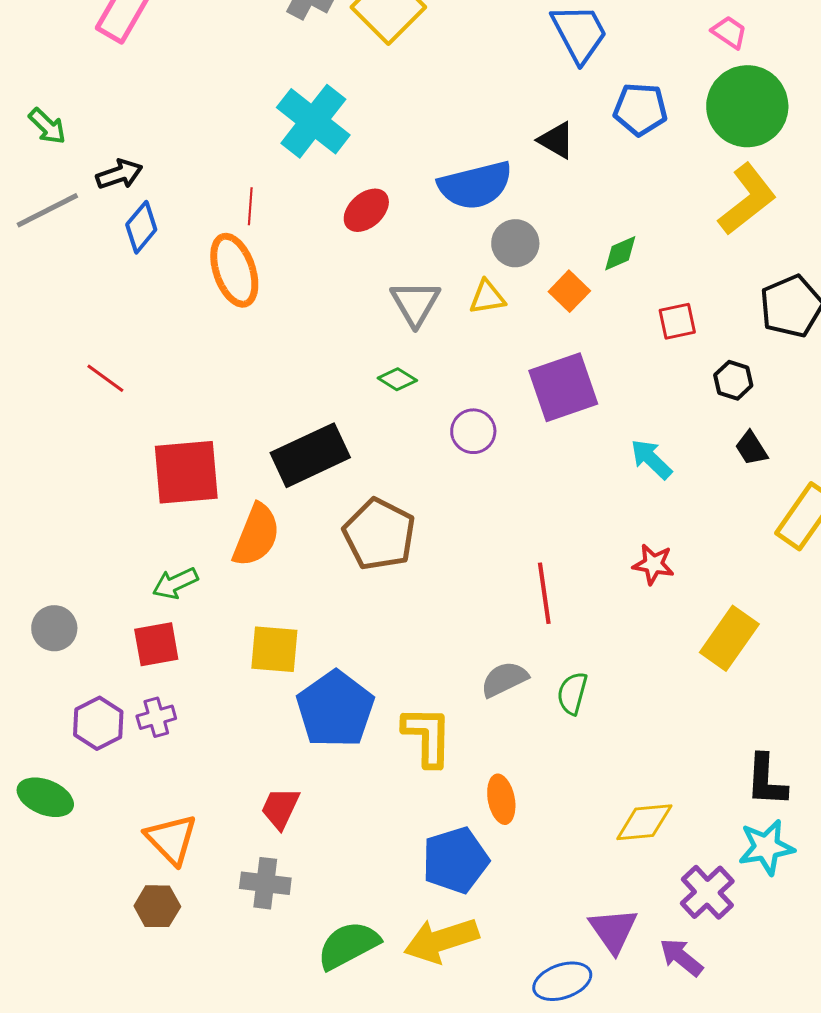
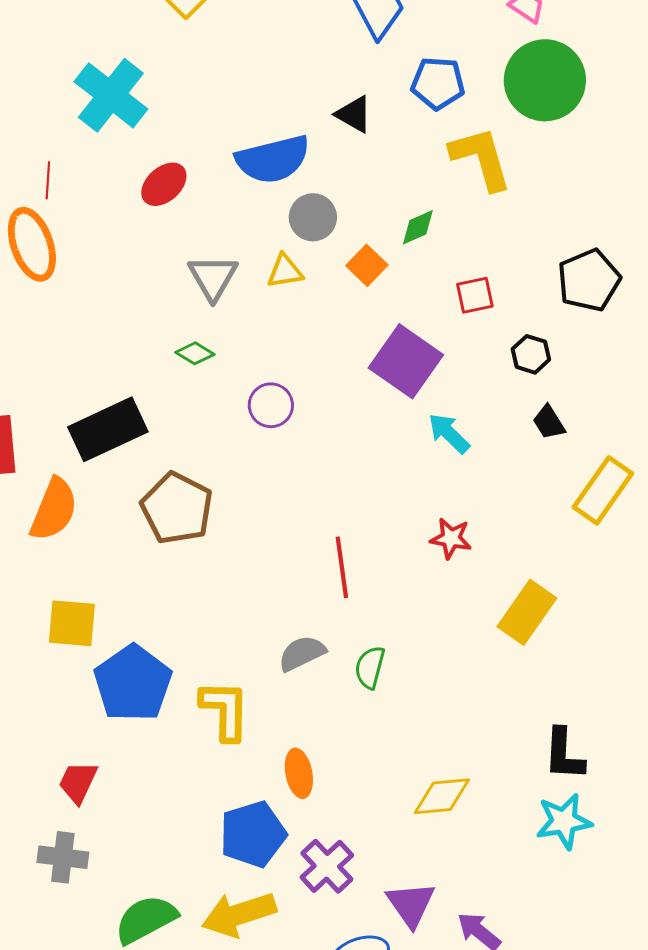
yellow L-shape: (747, 199) -> (481, 158), moved, turned -68
purple square: (563, 387) -> (406, 361), moved, turned -36
purple cross: (707, 892) -> (327, 866), moved

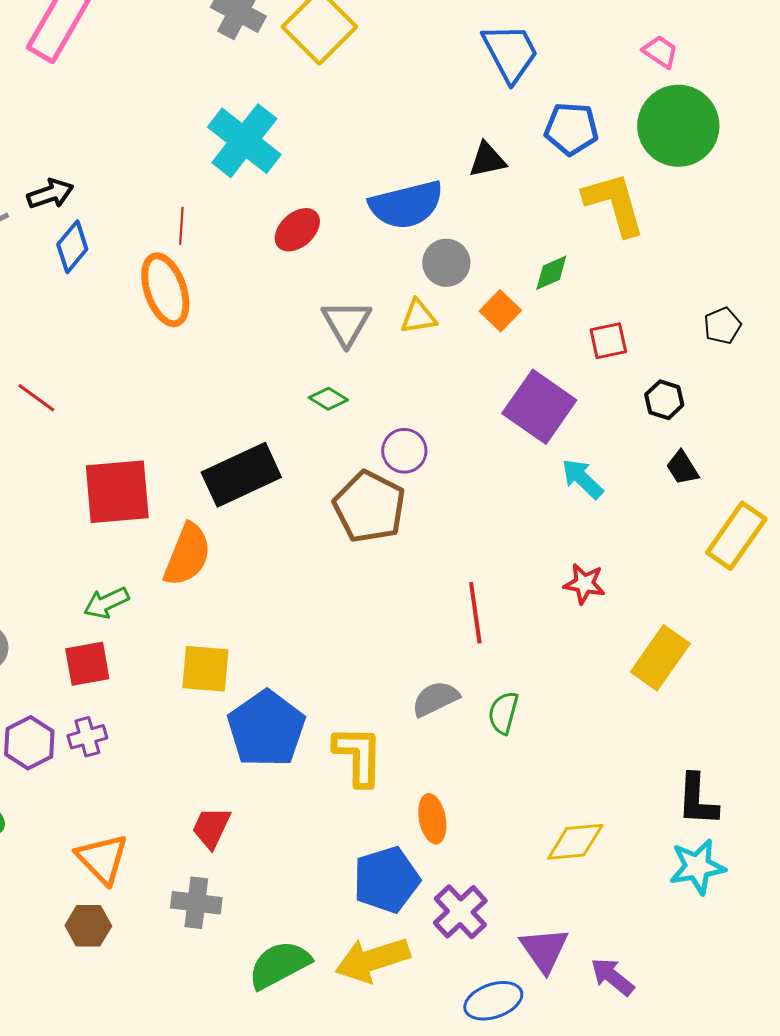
black triangle: (354, 114) -> (487, 160), turned -42
black pentagon: (589, 280) -> (722, 326), size x0.6
brown pentagon: (177, 508) -> (369, 507), moved

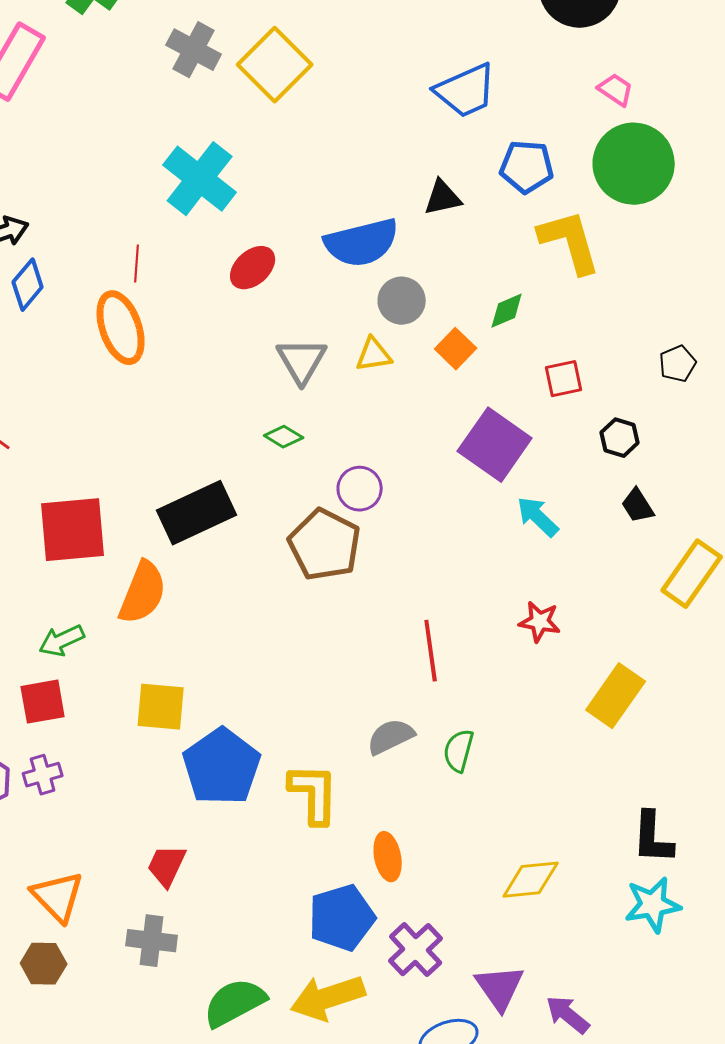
blue trapezoid: (510, 53) -> (466, 91), turned 94

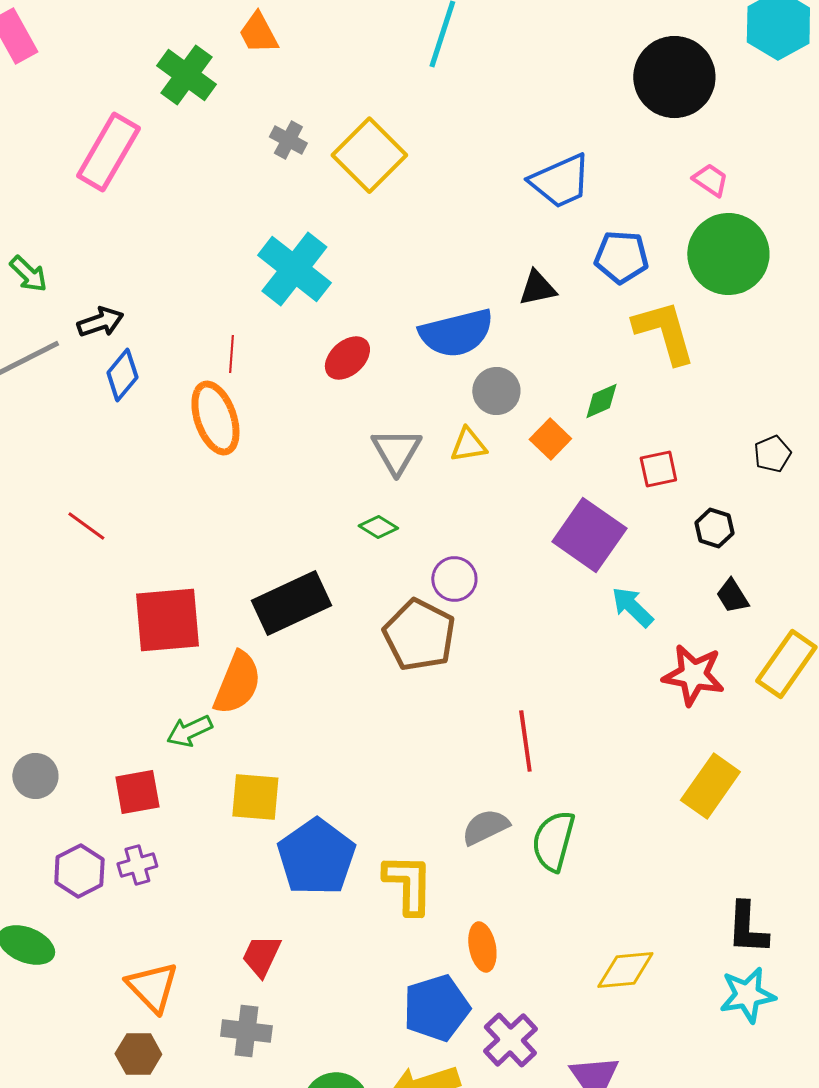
gray cross: (194, 50) -> (288, 140), size x0.7
red star: (540, 622) -> (693, 675), moved, size x1.5
green arrow: (62, 641) -> (189, 731), moved
green semicircle: (459, 751) -> (553, 841), size x1.4

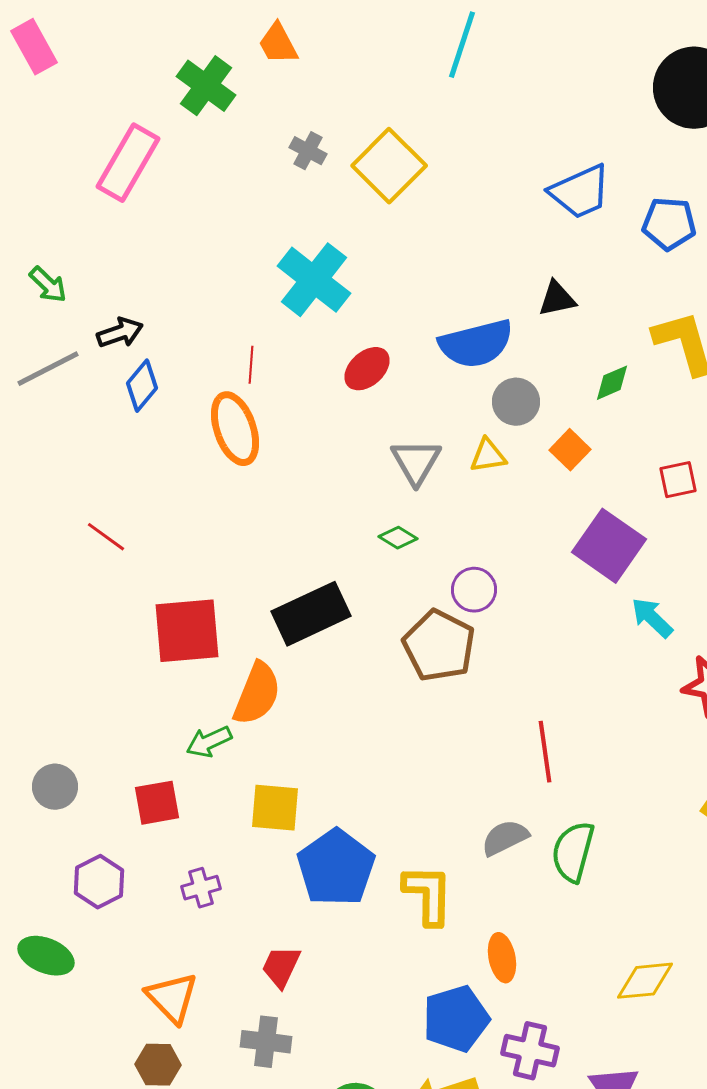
blue pentagon: (621, 257) -> (669, 224), moved
green diamond: (601, 401) -> (612, 383), moved
purple cross: (137, 865) -> (201, 888), moved
purple cross: (510, 1040) -> (530, 1051), turned -34

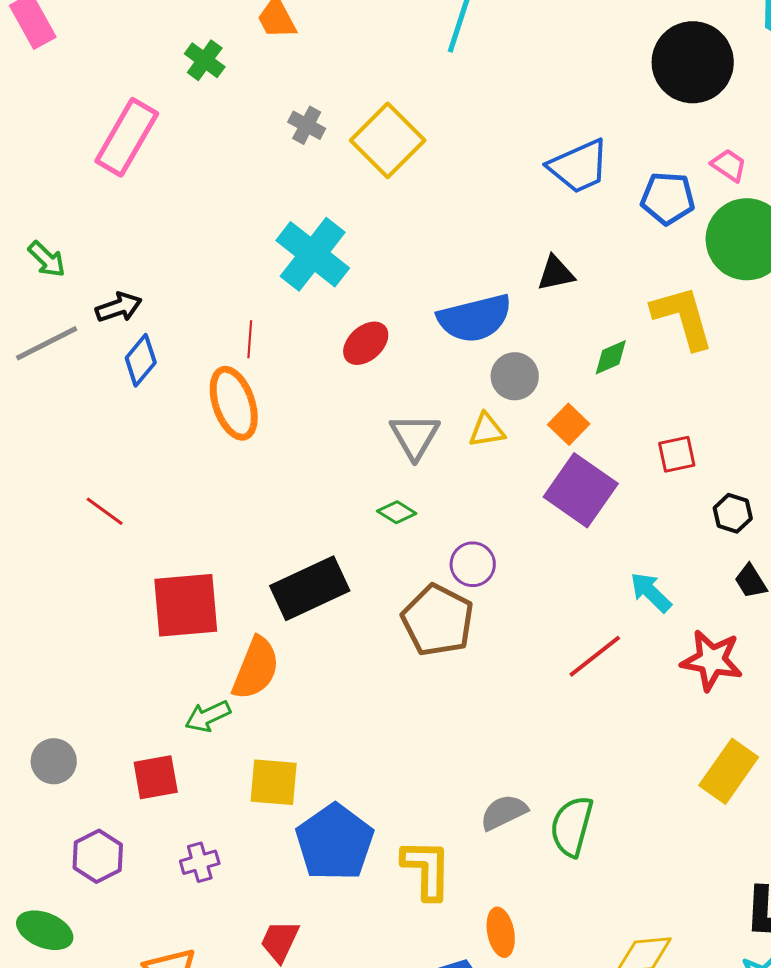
green cross: (206, 86) -> (205, 60), size x0.7
purple square: (609, 546) -> (581, 490), moved
red line: (545, 752) -> (595, 656), moved, turned 60

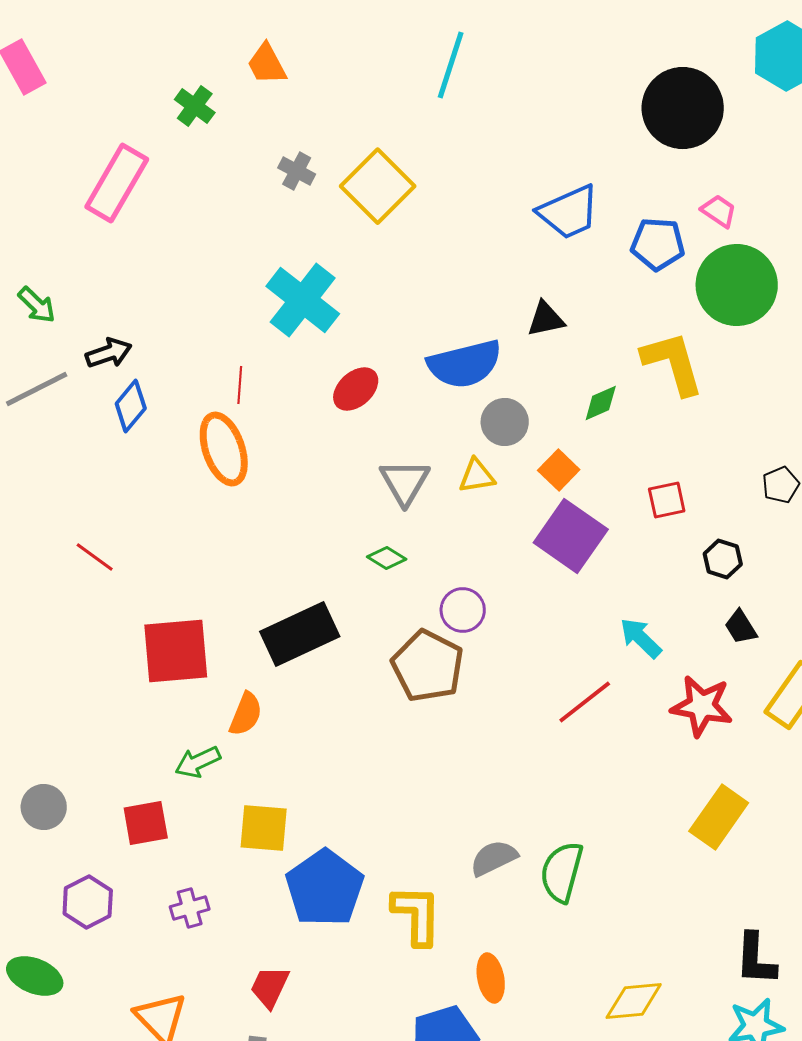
orange semicircle: (256, 668) -> (246, 714), size x0.7

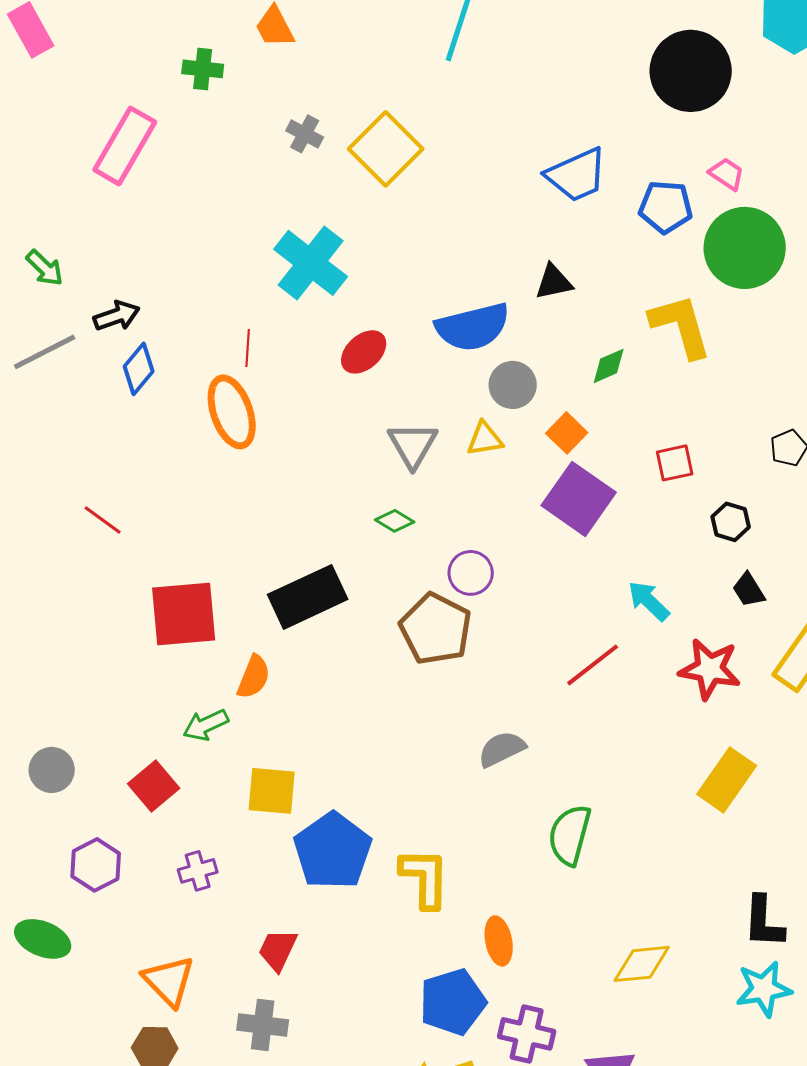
green cross: (195, 106) -> (203, 69), turned -30
red square: (146, 823) -> (154, 786), turned -30
gray semicircle: (494, 858) -> (502, 749), moved

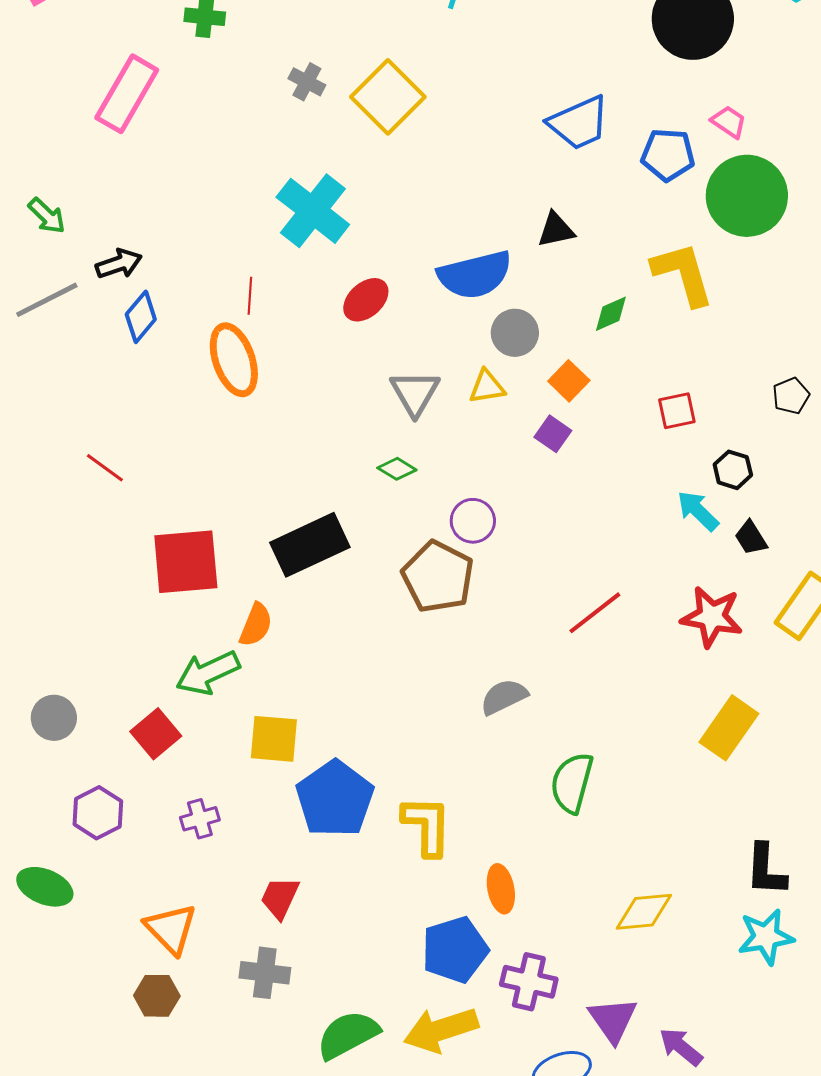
purple square: (579, 499) -> (553, 434), moved, size x0.5
cyan arrow: (649, 601) -> (698, 511), moved
green arrow: (206, 725) -> (208, 673), size x1.4

